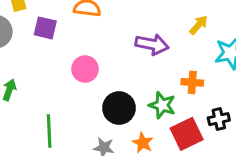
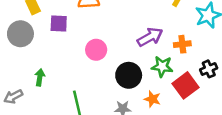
purple arrow: (152, 44) -> (150, 37), moved, turned -30

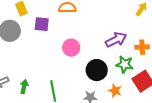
green arrow: (40, 77) -> (24, 87), moved

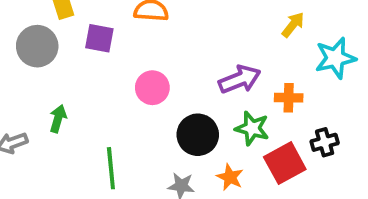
green arrow: (24, 87) -> (58, 119), moved

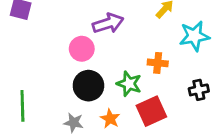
purple arrow: (240, 79) -> (108, 23), moved
pink circle: (152, 88) -> (82, 49), moved
black cross: (325, 142) -> (199, 90), moved

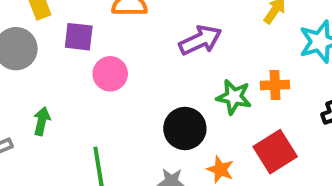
pink circle: (82, 49) -> (110, 74), moved
green star: (129, 84) -> (234, 97), moved

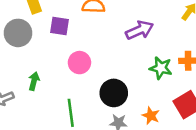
pink circle: (110, 74) -> (79, 63), moved
black circle: (185, 128) -> (114, 93), moved

